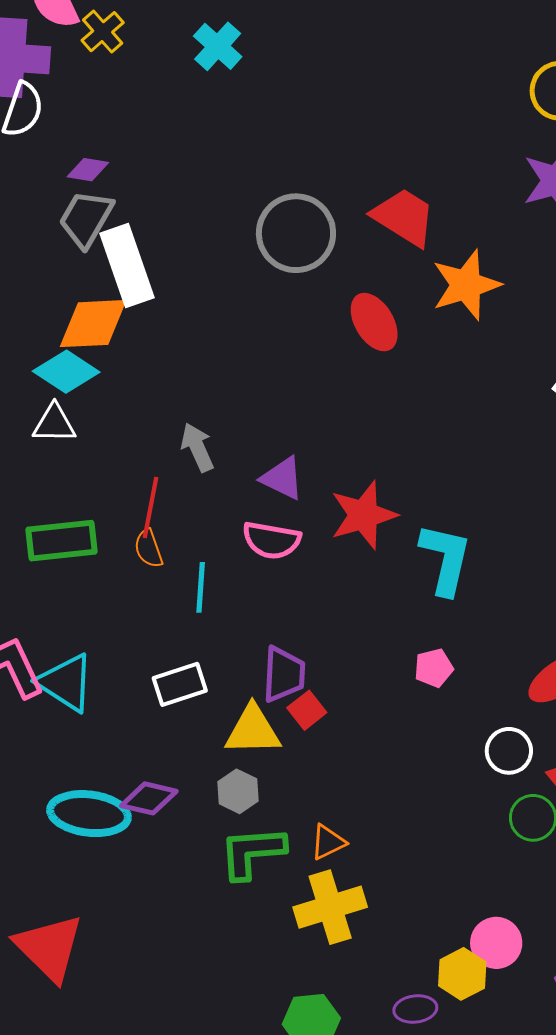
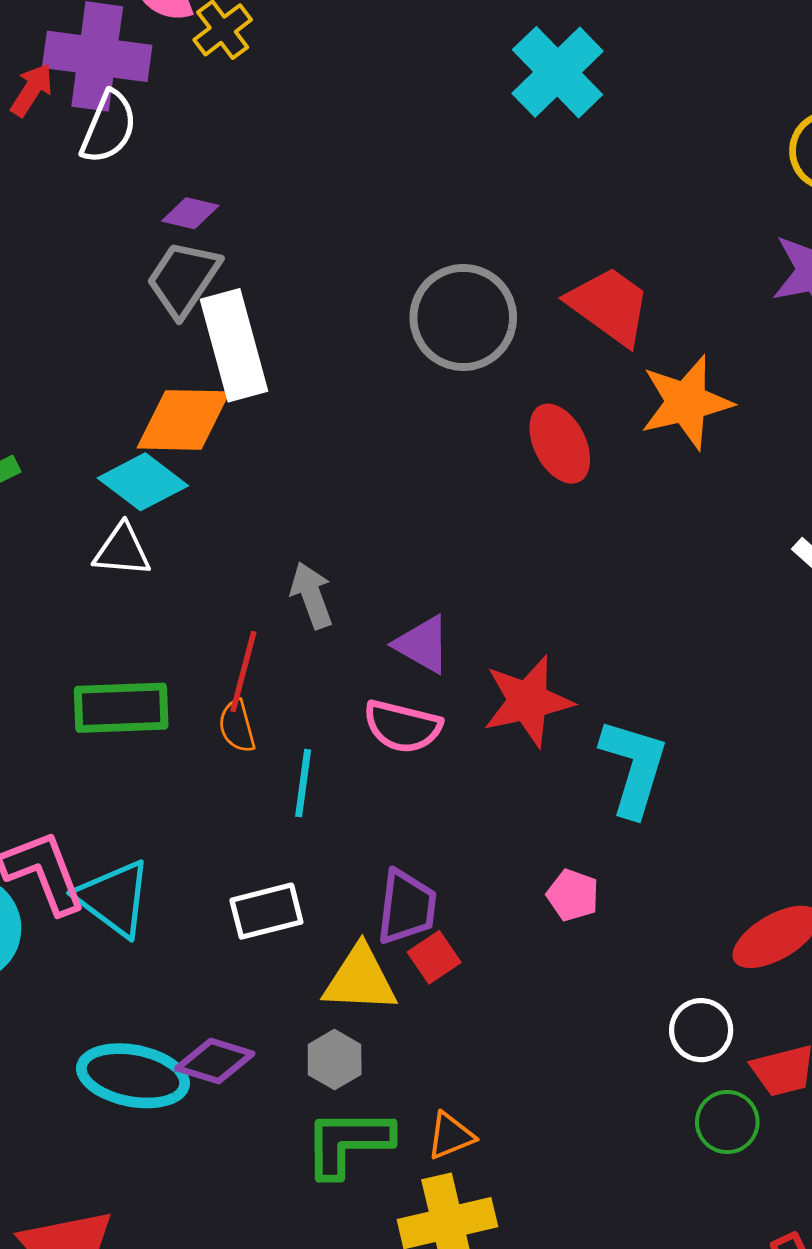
cyan cross: (218, 46) -> (558, 72), moved, size x1.4
pink pentagon: (434, 668) -> (573, 895), moved, turned 30

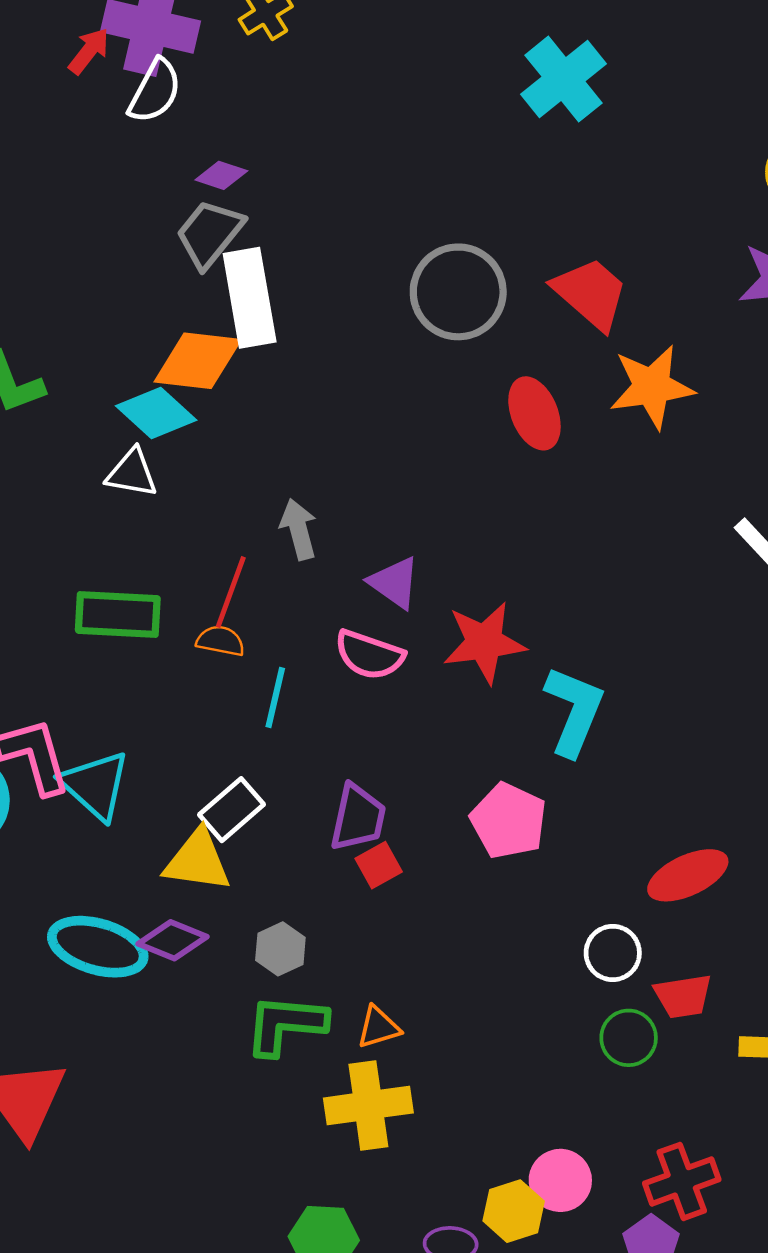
orange semicircle: (237, 726) -> (220, 641), turned 111
pink pentagon: (573, 895) -> (509, 821), size x1.6
white rectangle: (266, 911) -> (231, 810), turned -32
yellow triangle: (360, 979) -> (198, 861), moved

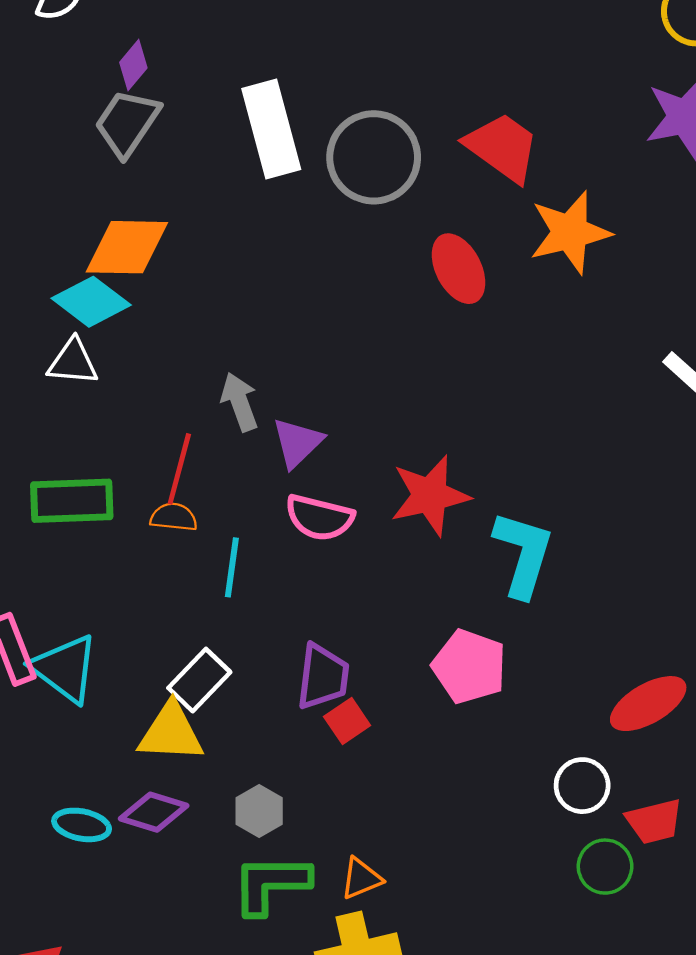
purple diamond: (221, 175) -> (133, 65), turned -63
white rectangle: (250, 298) -> (271, 129), moved
purple triangle: (394, 583) -> (297, 443), moved, turned 46
cyan ellipse: (98, 947) -> (82, 825), size x0.6

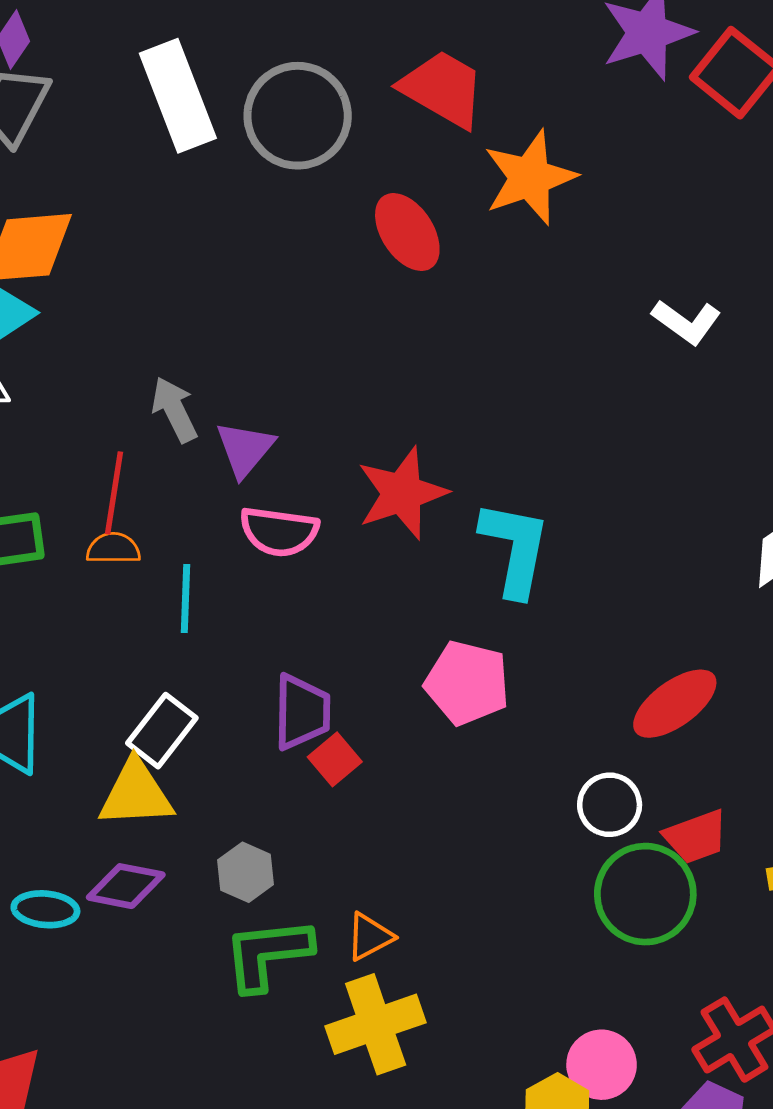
green circle: (605, 867) -> (645, 894), size x1.6

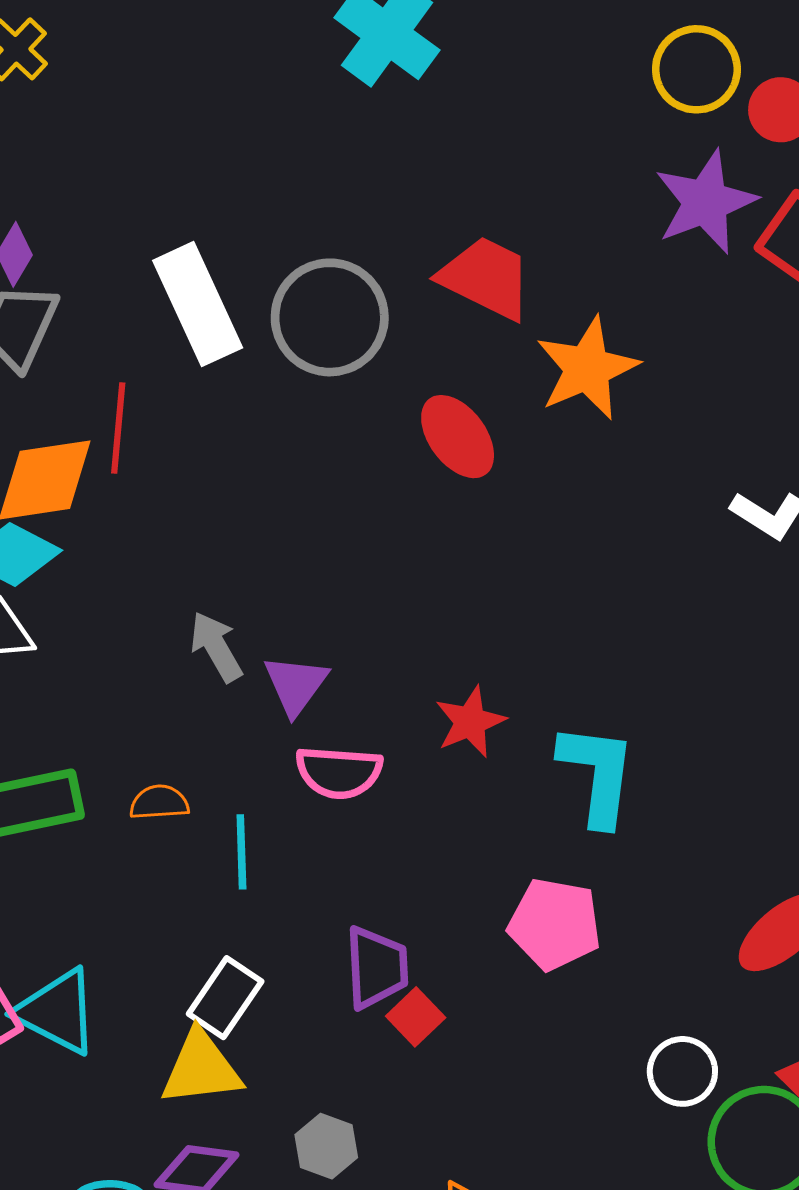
red line: (114, 493) -> (118, 428), moved
red star: (402, 493) -> (470, 722), size x0.7
white circle: (610, 805) -> (682, 1071), moved

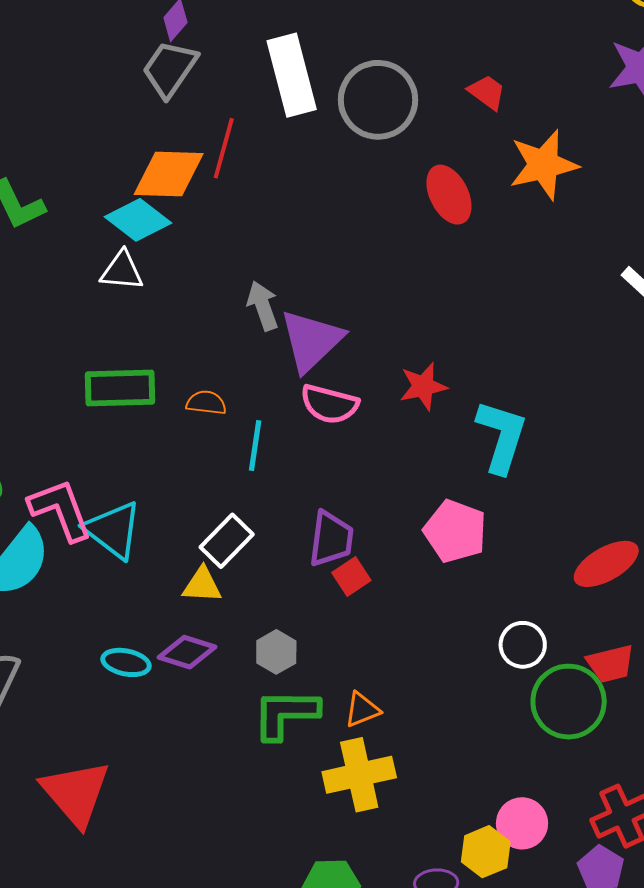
red trapezoid: (486, 278) -> (487, 92), size x0.6
purple triangle: (296, 685) -> (311, 341), size x1.5
yellow triangle: (201, 1068) -> (202, 585), size x0.7

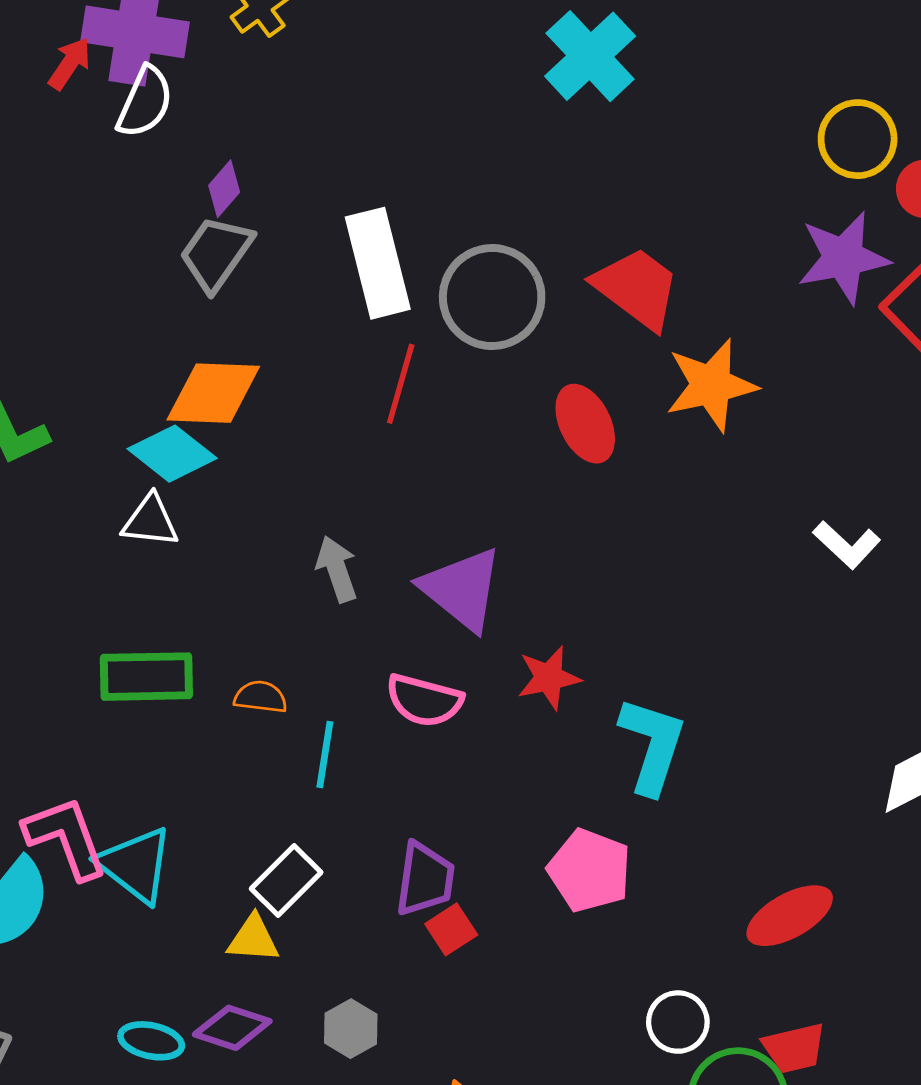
red trapezoid: (487, 92) -> (637, 288), size x1.8
red line: (224, 148) -> (401, 384), moved
purple triangle: (311, 341) -> (462, 589), moved, turned -38

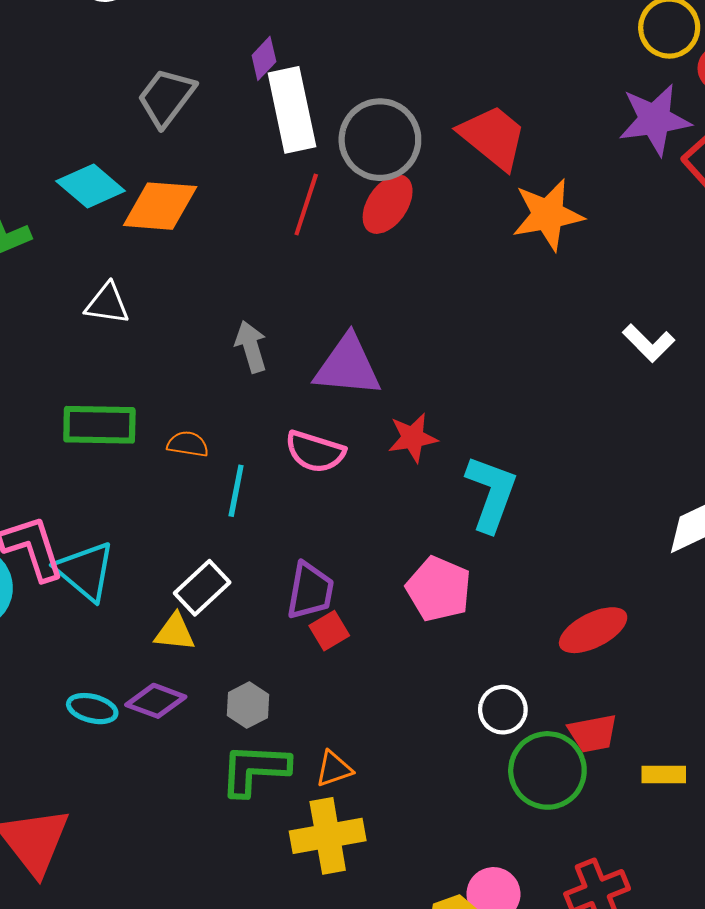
purple diamond: (224, 189) -> (264, 58), moved
red ellipse: (585, 424) -> (388, 204), moved, turned 58
cyan diamond: (172, 454) -> (91, 186), moved
purple triangle: (462, 589) -> (348, 366), turned -36

